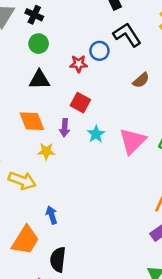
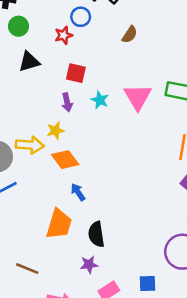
orange diamond: (32, 121) -> (65, 160), moved
yellow arrow: (22, 181) -> (30, 145), moved

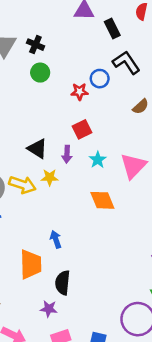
black triangle: (29, 62) -> (37, 149), moved, turned 35
red square: (76, 73) -> (82, 129), turned 36
orange diamond: (65, 160) -> (102, 200), moved
orange trapezoid: (59, 224) -> (31, 264), turned -32

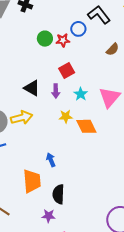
green circle: (40, 73) -> (45, 39), moved
yellow star: (50, 177) -> (66, 116), moved
yellow arrow: (22, 185) -> (22, 118), turned -30

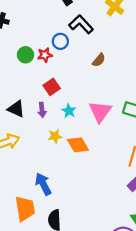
blue arrow: (51, 160) -> (43, 184), size x1.5

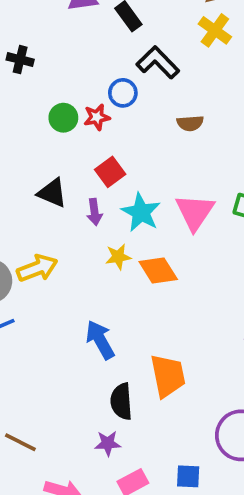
brown semicircle: (99, 60) -> (190, 123), turned 48
black triangle: (16, 109) -> (52, 193), moved
cyan star: (69, 111) -> (141, 212), size x1.5
orange trapezoid: (25, 209) -> (168, 376), moved

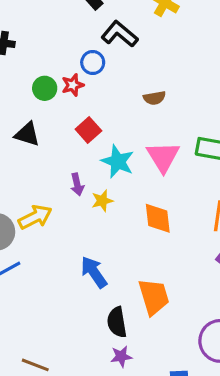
brown semicircle: (190, 123) -> (154, 98), moved
black triangle: (52, 193) -> (27, 134), moved
purple arrow: (94, 212) -> (77, 184), moved
orange diamond: (158, 271) -> (158, 218), moved, turned 32
purple star: (108, 443) -> (121, 356), moved

